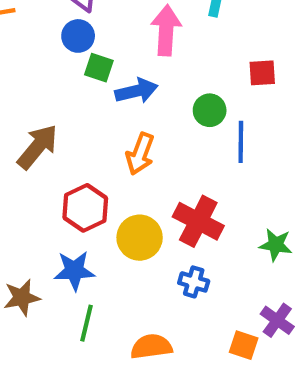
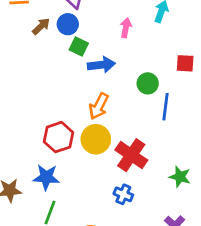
pink arrow: (166, 30) -> (126, 28), size x0.6
brown arrow: (37, 147) -> (41, 26), moved, size x0.6
yellow circle: (140, 238) -> (96, 139), moved

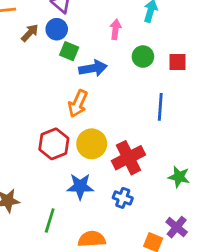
green circle: (148, 83) -> (143, 57), moved
orange arrow: (99, 106) -> (78, 104), moved
red cross: (131, 155) -> (128, 158), turned 32
blue star: (46, 177) -> (80, 186), moved

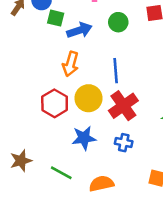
green circle: (143, 57) -> (118, 22), moved
blue line: (160, 107) -> (116, 71), moved
green line: (50, 221) -> (61, 173), turned -70

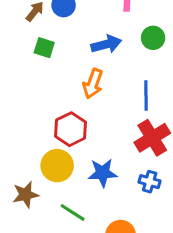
green square: (56, 18) -> (44, 48), moved
yellow circle: (89, 98) -> (57, 166), moved

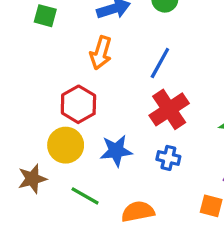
blue line: (146, 95) -> (160, 63), turned 32

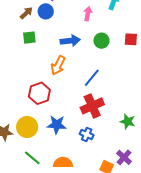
green square: (45, 16) -> (29, 38), turned -32
yellow circle: (66, 145) -> (27, 127), moved
green line: (85, 196) -> (32, 158), moved

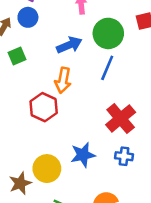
green circle: (101, 41) -> (108, 33), size x1.5
blue line: (92, 78) -> (107, 68), moved
red hexagon: (39, 93) -> (44, 107), moved

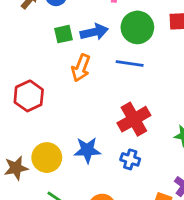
green square: (17, 56) -> (63, 34), moved
blue line: (107, 68) -> (130, 63), turned 65
red hexagon: (44, 107) -> (29, 96), moved

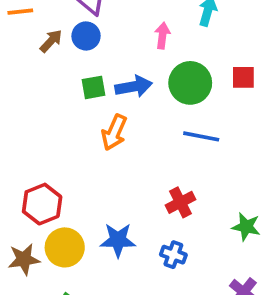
blue line: (130, 63) -> (201, 136), moved
red hexagon: (29, 96) -> (42, 204), moved
red cross: (134, 119) -> (180, 202), size x0.7

